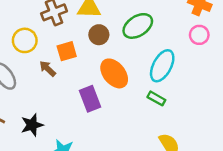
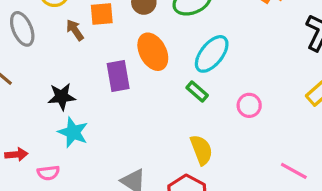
pink circle: (199, 35) -> (249, 105), moved
black star: (32, 125) -> (62, 97), moved

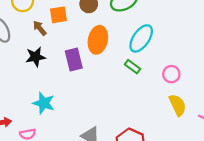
orange ellipse: (153, 52) -> (98, 40), turned 44
black star: (62, 97) -> (36, 57), moved
yellow semicircle: (201, 150) -> (178, 105), moved

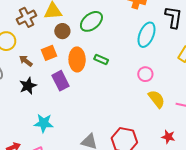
orange square: (58, 15) -> (49, 53), moved
cyan ellipse: (141, 38) -> (147, 35), moved
green rectangle: (132, 67) -> (101, 59), moved

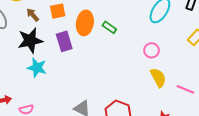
black star: (28, 86) -> (30, 40), size x1.4
cyan star: (44, 123) -> (37, 68), moved

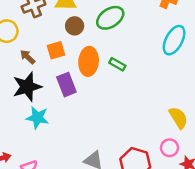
pink circle: (152, 50) -> (170, 148), moved

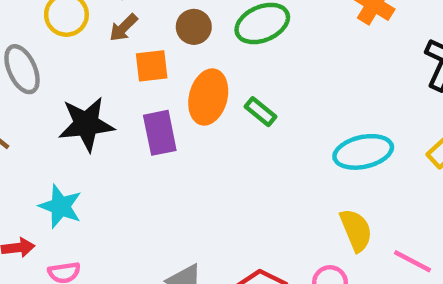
cyan ellipse: (174, 40) -> (363, 152), moved, turned 40
brown arrow: (28, 57) -> (123, 28), moved, turned -98
cyan star: (37, 118) -> (60, 206), moved

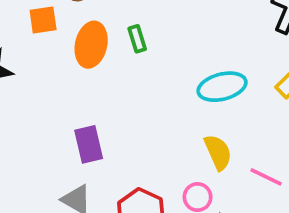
green rectangle: (260, 112) -> (137, 39), moved, turned 35
purple rectangle: (160, 133) -> (89, 144), moved

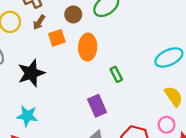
green rectangle: (137, 39) -> (116, 74), moved

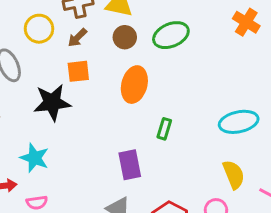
orange square: (57, 38) -> (78, 71), moved
green rectangle: (116, 74) -> (164, 129), turned 32

